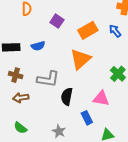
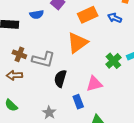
blue arrow: (115, 31) -> (115, 18), turned -32
blue semicircle: (38, 46) -> (37, 14), moved
brown cross: (16, 75) -> (19, 54), moved
pink triangle: (101, 98) -> (94, 84), turned -30

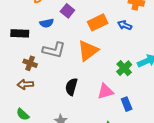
gray L-shape: (43, 59) -> (54, 50), moved
blue rectangle: (78, 102) -> (127, 104), moved

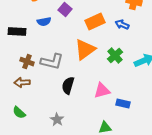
gray L-shape: (54, 50) -> (52, 62), moved
green cross: (124, 68) -> (115, 56), moved
blue rectangle: (127, 104) -> (123, 104), turned -56

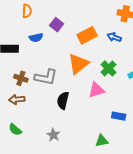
pink triangle: (102, 91) -> (96, 90), moved

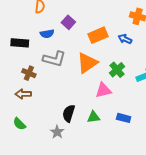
gray L-shape: (46, 77) -> (54, 59), moved
black semicircle: (63, 100) -> (69, 113), moved
green triangle: (102, 141) -> (94, 117), moved

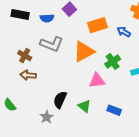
black rectangle: (20, 43) -> (20, 15), moved
brown arrow: (23, 94) -> (28, 75), moved
green triangle: (94, 117) -> (84, 106), turned 40

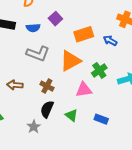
brown cross: (25, 56) -> (47, 86), moved

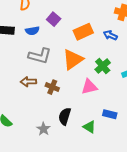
brown arrow: (15, 85) -> (28, 82), moved
black semicircle: (47, 109) -> (65, 116), moved
green triangle: (71, 115) -> (89, 127), moved

